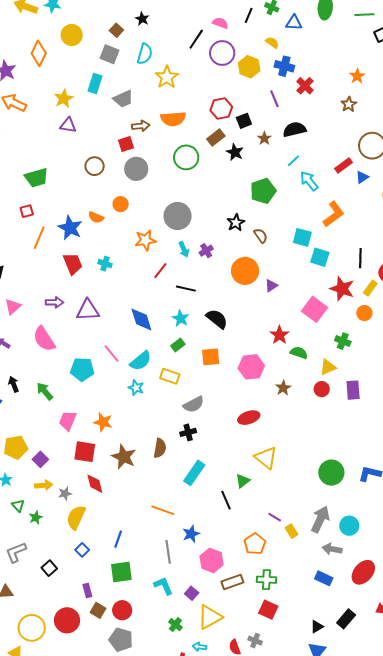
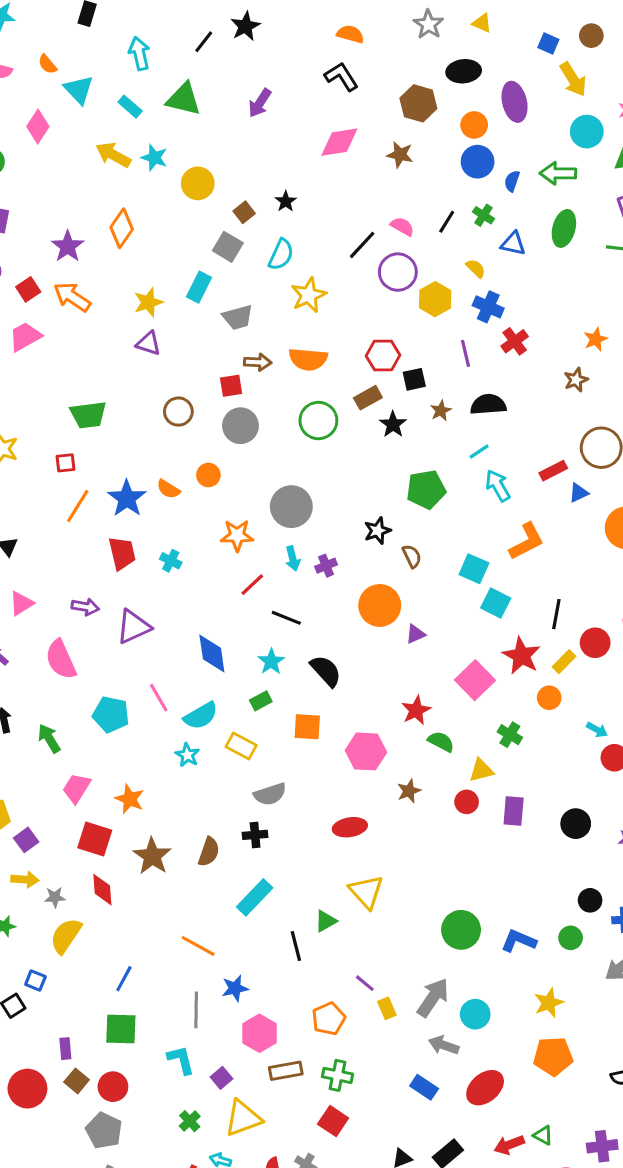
yellow circle: (72, 35) -> (198, 183), moved
purple triangle: (88, 310) -> (133, 627), turned -30
blue square: (82, 550) -> (35, 981), moved, turned -32

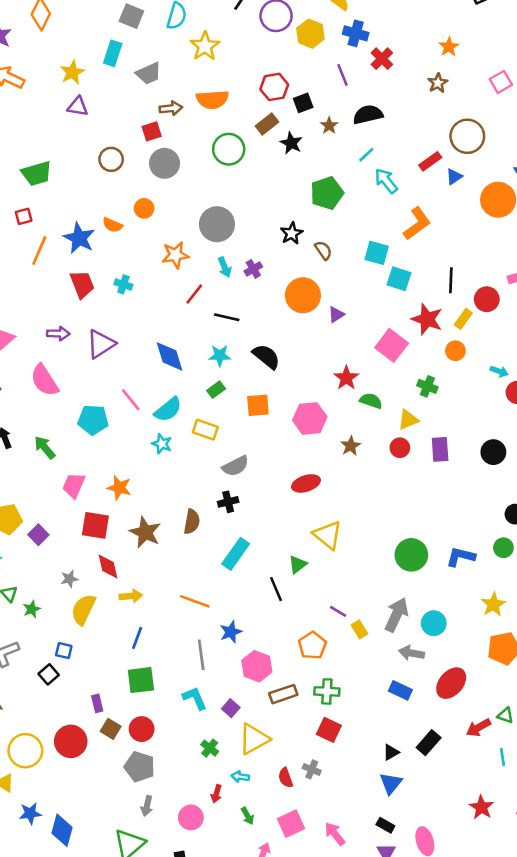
cyan star: (271, 662) -> (220, 356), turned -30
yellow arrow: (25, 880) -> (131, 596), moved

